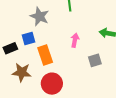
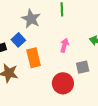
blue square: (29, 39) -> (18, 40), turned -32
red circle: (52, 84) -> (63, 83), moved

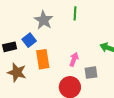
pink arrow: (64, 45) -> (74, 59), moved

